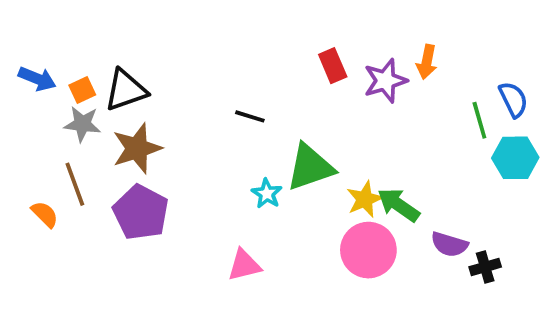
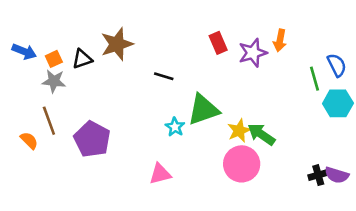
black triangle: (126, 90) -> (82, 59), size x0.7
brown star: (137, 148) -> (117, 44), moved
purple semicircle: (449, 244) -> (337, 175), moved

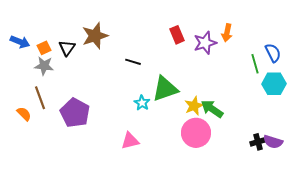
black triangle: (82, 59) -> (67, 48), turned -36

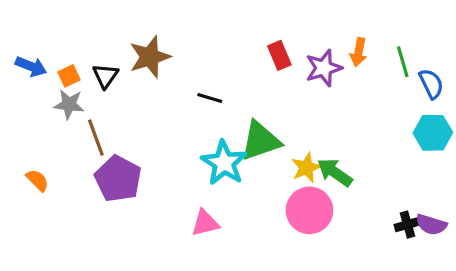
green line: (255, 64) -> (403, 62), moved
brown line: (40, 98) -> (96, 138), moved
cyan star: (142, 103) -> (224, 163), size x1.8

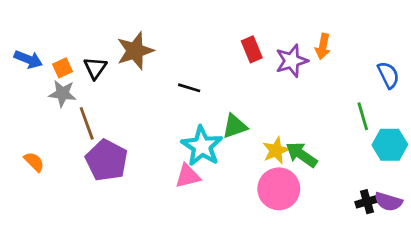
green line: (403, 62) -> (363, 116), moved
cyan hexagon: (433, 133) -> (390, 145), moved
green triangle: (260, 141) -> (235, 126), size x0.7
pink triangle: (205, 223) -> (188, 176), moved

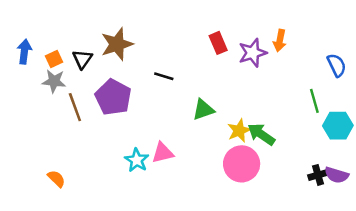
blue arrow: (28, 59) -> (24, 52), turned -105
cyan star: (202, 146) -> (137, 160), moved, size x0.7
purple pentagon: (107, 160) -> (113, 97), moved
orange semicircle: (34, 162) -> (56, 179), moved

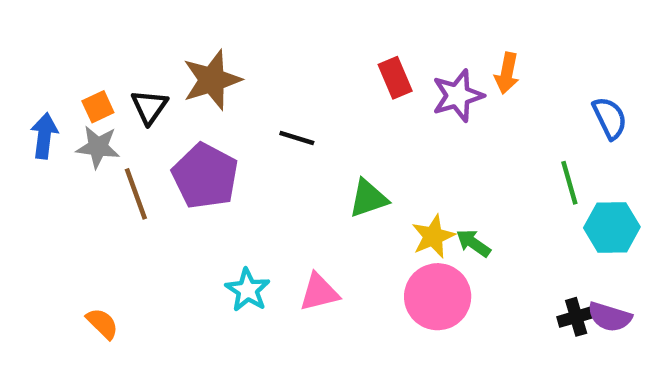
blue arrow: (24, 52) -> (44, 136), moved
green arrow: (261, 134) -> (473, 243), size x0.7
pink triangle: (163, 153) -> (319, 292), moved

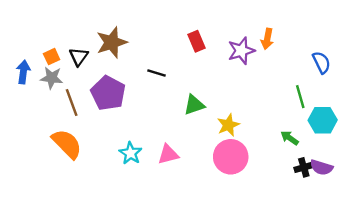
red rectangle: (395, 78) -> (197, 41), moved
green arrow: (473, 243) -> (290, 138), moved
orange semicircle: (102, 324) -> (67, 144), moved, size x1.8

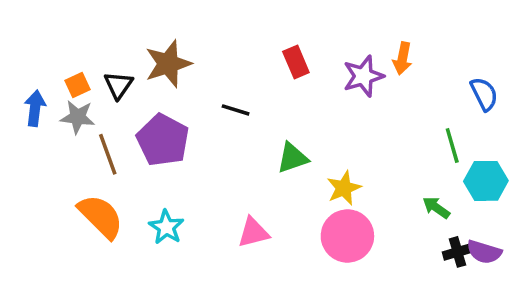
cyan star: (131, 153) -> (166, 227), moved

